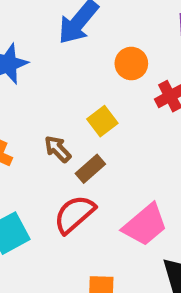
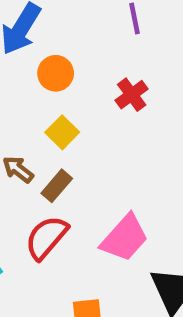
orange circle: (131, 64) -> (56, 73), moved

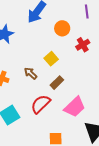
orange circle: (56, 73) -> (62, 28), moved
brown rectangle: (57, 186) -> (57, 83), moved

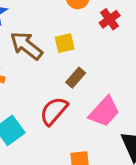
yellow square: (51, 59) -> (65, 43), turned 32
brown arrow: (31, 73) -> (26, 46), moved, size x1.6

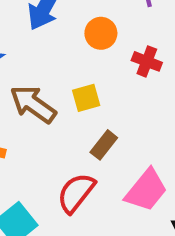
red cross: (110, 19) -> (147, 61), turned -30

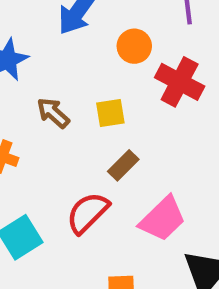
red cross: (147, 61) -> (180, 82), size x1.5
brown arrow: (33, 104) -> (53, 113), size x0.7

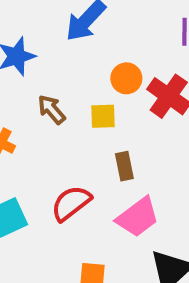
orange circle: (134, 46) -> (126, 78), moved
brown rectangle: (123, 165) -> (124, 166), moved, turned -64

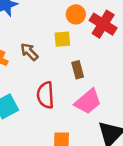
brown arrow: (52, 109) -> (29, 52), moved
red semicircle: (71, 203) -> (45, 95), turned -52

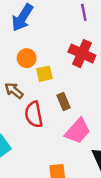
orange circle: (76, 14) -> (27, 58), moved
red semicircle: (45, 95) -> (34, 114), moved

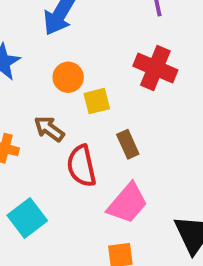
pink trapezoid: (78, 131) -> (128, 203), moved

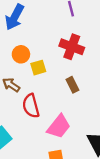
brown rectangle: (128, 144) -> (72, 85), moved

